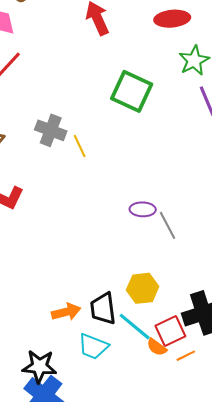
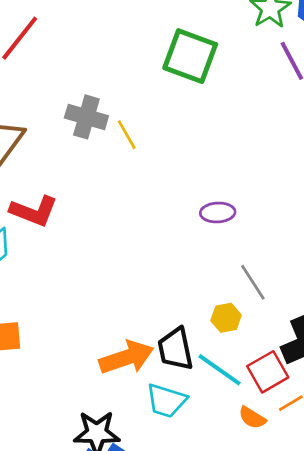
gray line: (168, 225) -> (253, 282), moved
yellow hexagon: (143, 288) -> (226, 318), size x0.7
orange arrow: (66, 312) -> (126, 357), size x1.4
orange semicircle: (157, 347) -> (252, 418), moved

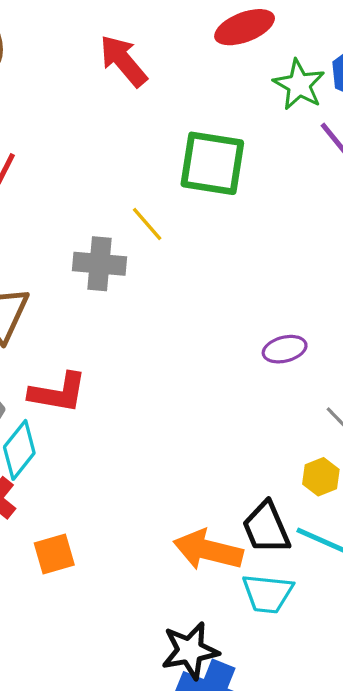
yellow line: (127, 135) -> (147, 224), moved
orange arrow: (126, 357) -> (208, 550), turned -136

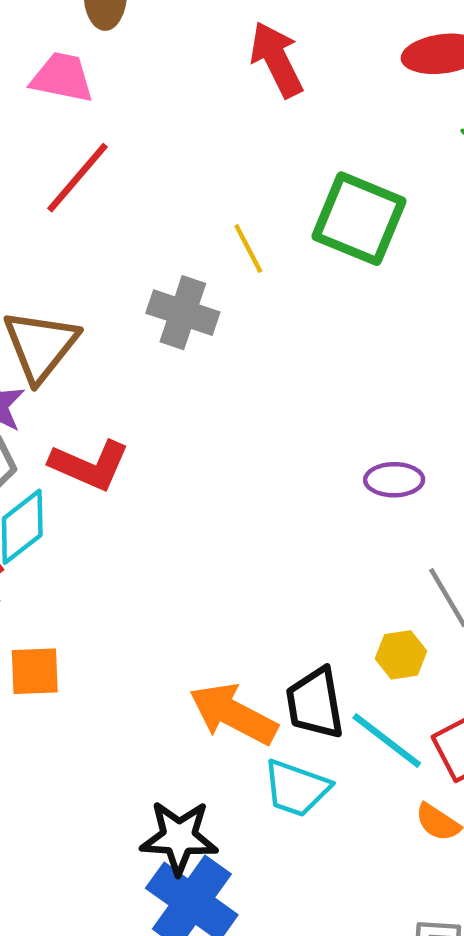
yellow line: (147, 224) -> (248, 249), moved

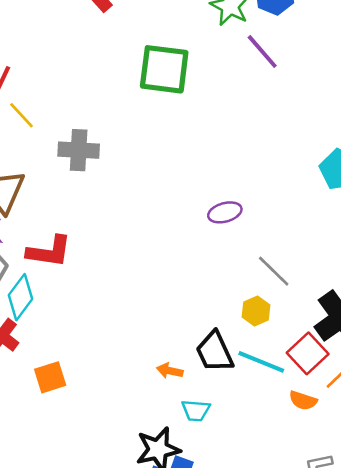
yellow line: (248, 249) -> (21, 115), moved
orange arrow: (233, 714) -> (170, 371), size x0.5
cyan trapezoid: (296, 788) -> (196, 410), moved, size x0.7

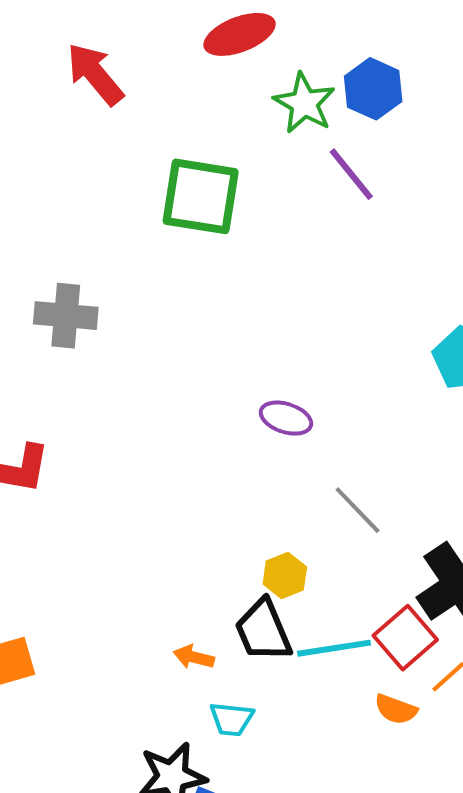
purple ellipse: (225, 212) -> (286, 418), turned 32
yellow hexagon: (256, 311) -> (285, 575), moved
cyan line: (261, 362) -> (334, 648), turned -33

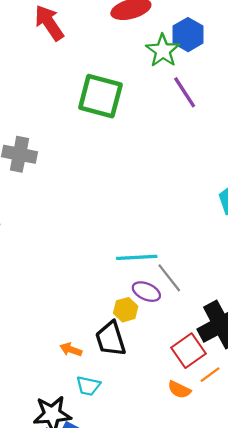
blue hexagon: (373, 89) -> (188, 35), moved
purple ellipse: (286, 418) -> (146, 292), moved
cyan line: (334, 648) -> (137, 257), moved

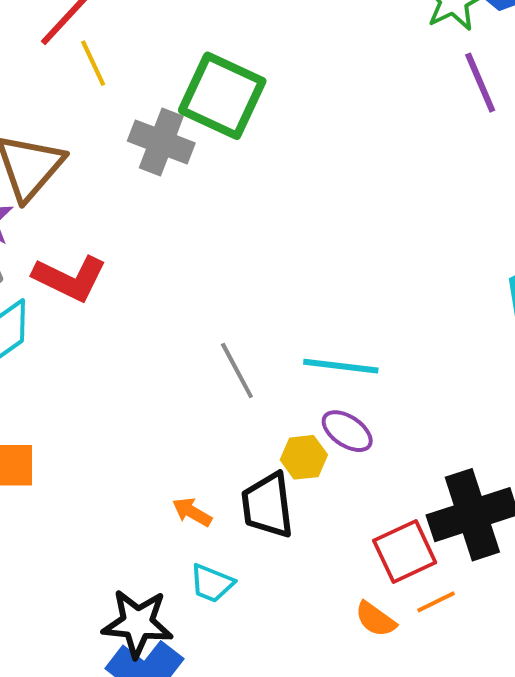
green square: (100, 96) -> (222, 96), moved
gray line: (169, 278) -> (237, 371), moved

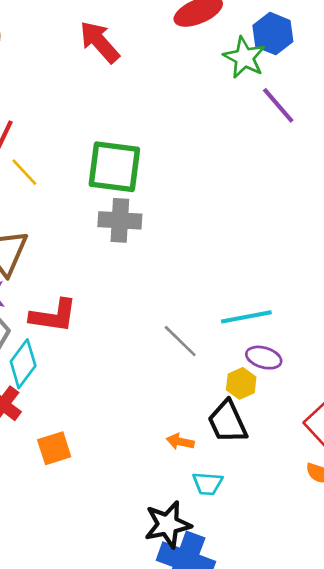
gray cross: (161, 142) -> (120, 220), moved

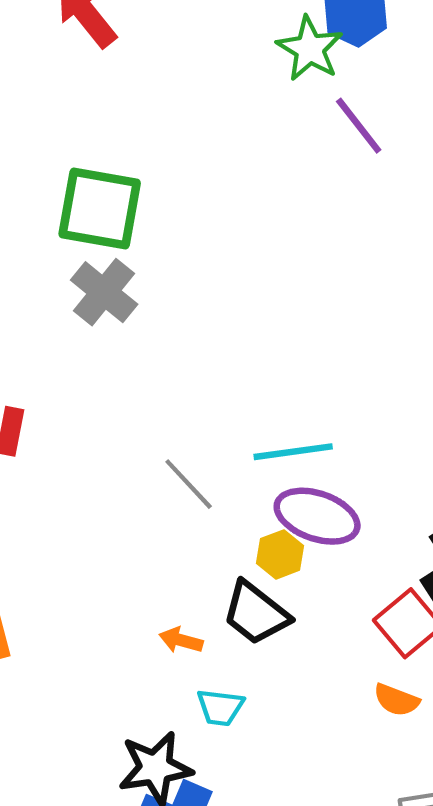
gray cross: (120, 220) -> (104, 292), turned 33
purple ellipse: (264, 358) -> (317, 516), size x1.5
black trapezoid: (227, 422) -> (256, 613), turned -30

